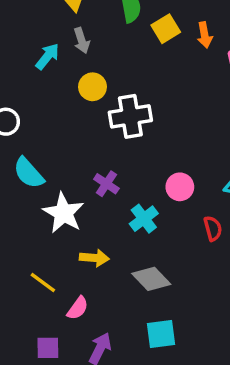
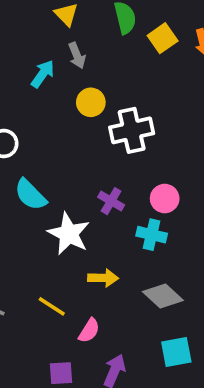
pink circle: (180, 187) -> (165, 199), moved
cyan cross: (144, 219) -> (152, 235), turned -36

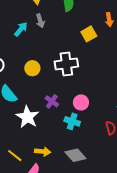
yellow square: (163, 38) -> (89, 34), moved
yellow circle: (91, 102) -> (32, 68), moved
yellow arrow: (103, 278) -> (43, 152), moved

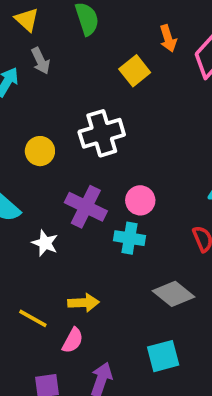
purple cross: (52, 101) -> (86, 207), size x1.5
white star: (27, 117) -> (45, 243), size x0.6
gray diamond: (75, 155) -> (174, 294), moved

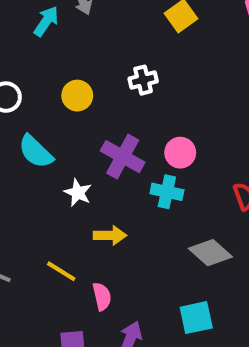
white cross: (102, 133) -> (143, 80), size x0.6
yellow arrow: (83, 303) -> (110, 235), moved
pink semicircle: (73, 340) -> (102, 296), turned -44

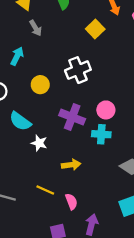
cyan arrow: (46, 21) -> (17, 56), moved
white cross: (143, 80) -> (78, 70), size x1.5
white star: (78, 193) -> (39, 143), moved

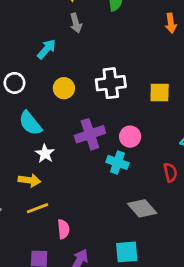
yellow square: (95, 29) -> (160, 92), moved, turned 30
purple cross: (72, 117) -> (90, 134), turned 35
yellow arrow: (71, 165) -> (29, 180), moved
yellow line: (45, 190) -> (37, 208), turned -60

